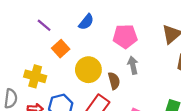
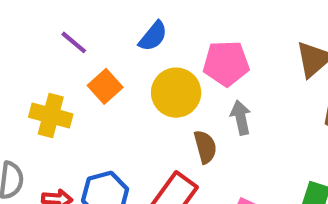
yellow circle: (88, 70) -> (176, 93), moved
yellow cross: (35, 76) -> (51, 116), moved

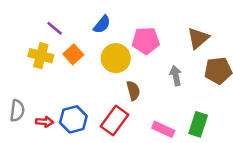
yellow cross: (51, 116) -> (41, 56), moved
gray arrow: (241, 118) -> (176, 76), moved

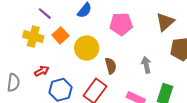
yellow circle: (116, 58) -> (87, 48), moved
gray arrow: (176, 76) -> (146, 65), moved
red arrow: (45, 122) -> (42, 71), moved, turned -32

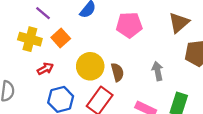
yellow circle: (87, 48) -> (90, 66), moved
red arrow: (42, 71) -> (45, 69), moved

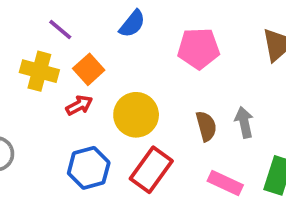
red arrow: (45, 69) -> (79, 105), moved
brown semicircle: (117, 72) -> (206, 126), moved

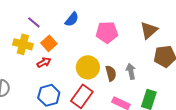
yellow circle: (136, 115) -> (88, 67), moved

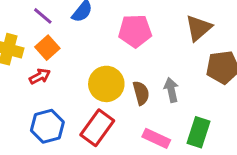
purple line: (34, 22) -> (43, 16), moved

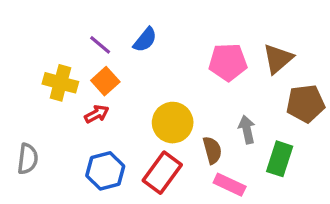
pink pentagon: (135, 31) -> (228, 62), moved
brown semicircle: (141, 93) -> (212, 150), moved
green rectangle: (199, 132) -> (280, 159), moved

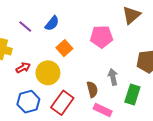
brown triangle: (278, 59) -> (131, 15), moved
orange square: (105, 81) -> (64, 48), moved
yellow circle: (173, 123) -> (48, 73), moved

